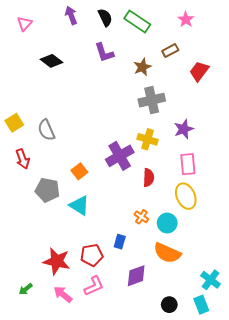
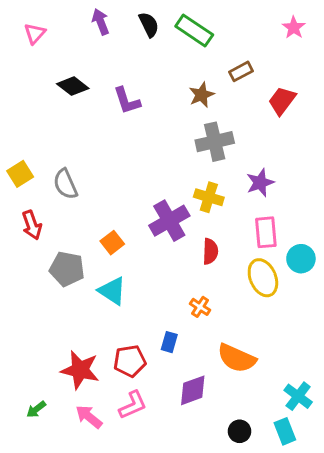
pink star: (186, 20) -> (294, 28), moved
purple L-shape: (104, 53) -> (127, 101), moved
cyan circle: (167, 223) -> (301, 259), moved

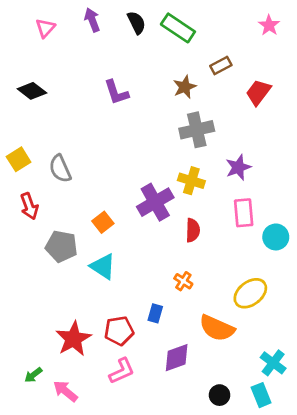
pink triangle: (35, 33) -> (45, 28), moved
black diamond: (73, 86) -> (32, 91), moved
yellow ellipse: (263, 278) -> (250, 293), moved, turned 76
red star: (80, 370) -> (73, 339), turned 30
pink arrow: (89, 417) -> (65, 391), moved

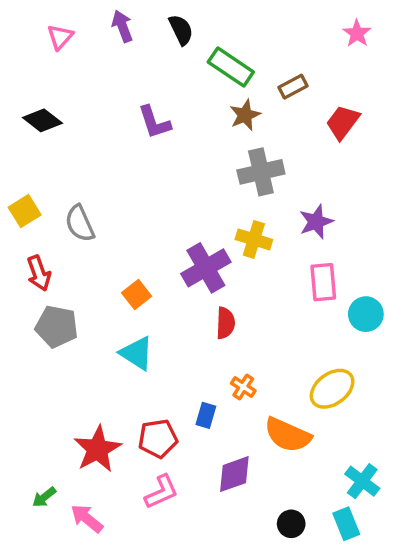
green rectangle: (178, 28) -> (231, 67), moved
red semicircle: (193, 230) -> (225, 323), moved
gray pentagon: (61, 246) -> (57, 327), moved
orange cross: (183, 281) -> (243, 387), moved

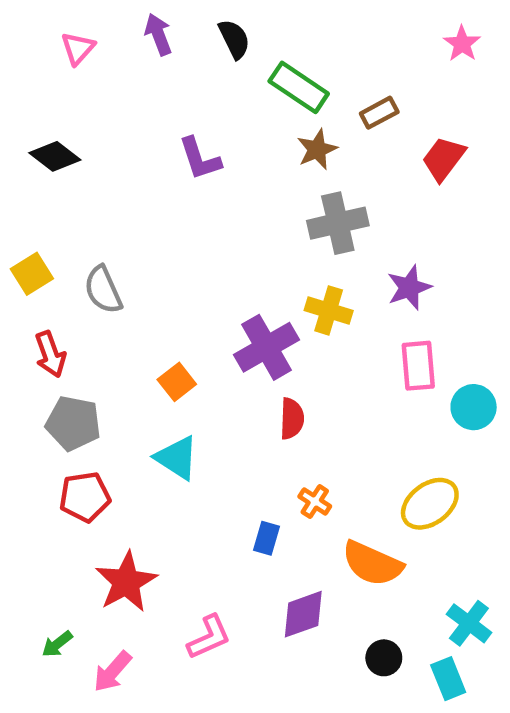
red pentagon: (158, 438) -> (85, 497), moved
pink arrow: (87, 518) -> (112, 672), turned -88
black circle: (291, 524) -> (384, 658), moved

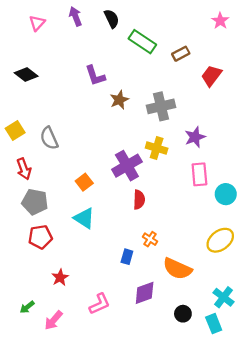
brown star: (317, 149) -> (119, 100), moved
yellow ellipse: (430, 504) -> (220, 240), moved
red star: (126, 582) -> (60, 278), size x0.6

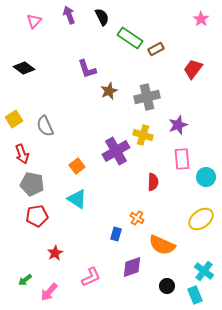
brown rectangle: (181, 54) -> (156, 49), moved
red semicircle: (139, 200) -> (153, 182), moved

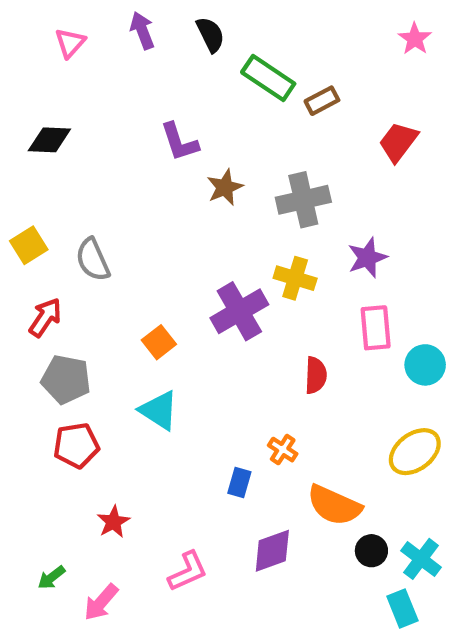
black diamond: (24, 68) -> (49, 140), turned -35
red arrow: (22, 154) -> (45, 317), turned -126
black circle: (167, 286) -> (371, 551), moved

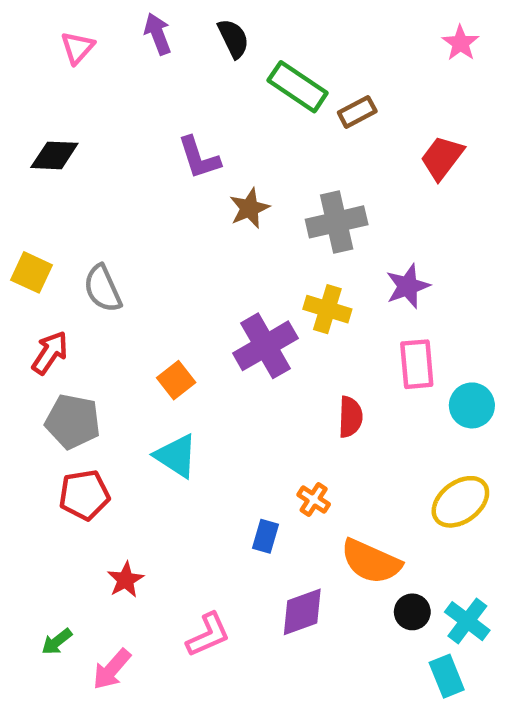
yellow square: (29, 245) -> (32, 272), turned -33

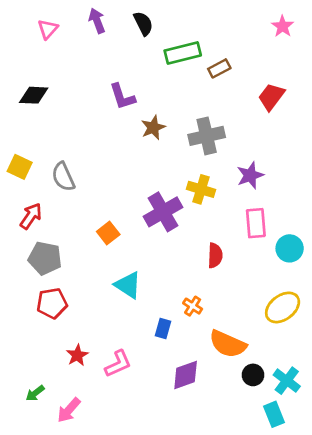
green rectangle: (298, 87) -> (183, 53), turned -48
cyan triangle: (176, 456) -> (128, 285), moved
pink L-shape: (208, 635) -> (118, 364), moved

